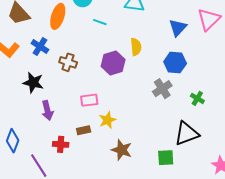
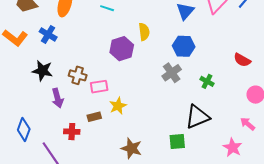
brown cross: (68, 62) -> (78, 75), moved
brown star: (122, 150) -> (131, 148), moved

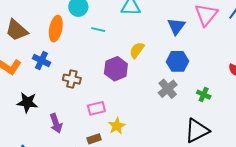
yellow semicircle: (144, 32) -> (137, 50), turned -132
black star: (42, 71) -> (27, 102), moved
brown cross: (78, 75) -> (72, 79), moved

